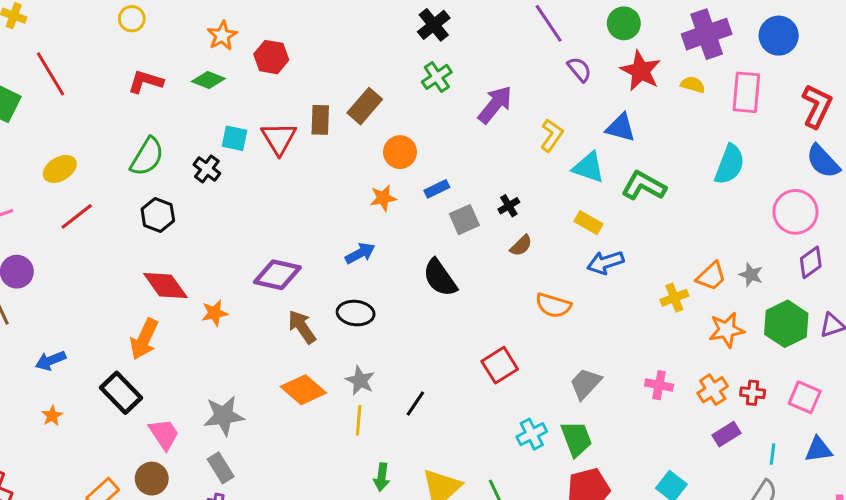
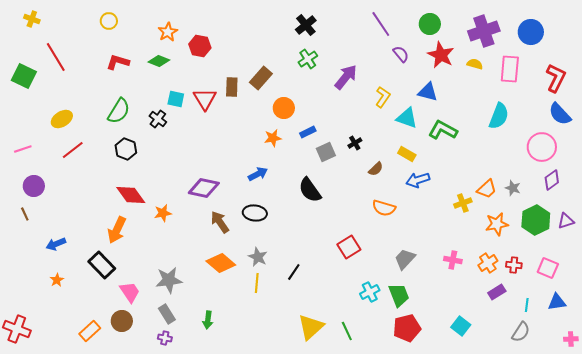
brown semicircle: (521, 246) -> (376, 169), moved
green arrow: (382, 477) -> (208, 320), moved

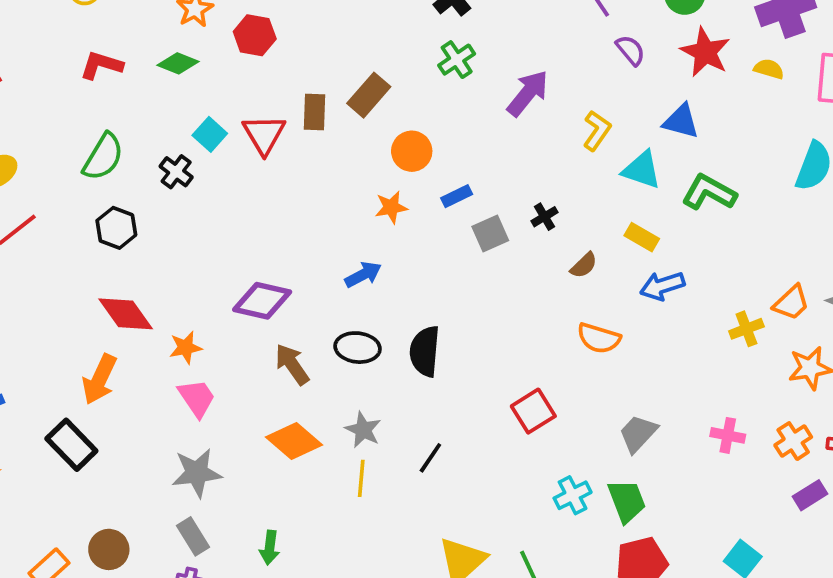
cyan square: (176, 99) -> (210, 134), turned 30
black semicircle: (310, 190) -> (425, 351), moved, turned 40
pink trapezoid: (130, 292) -> (197, 398), moved

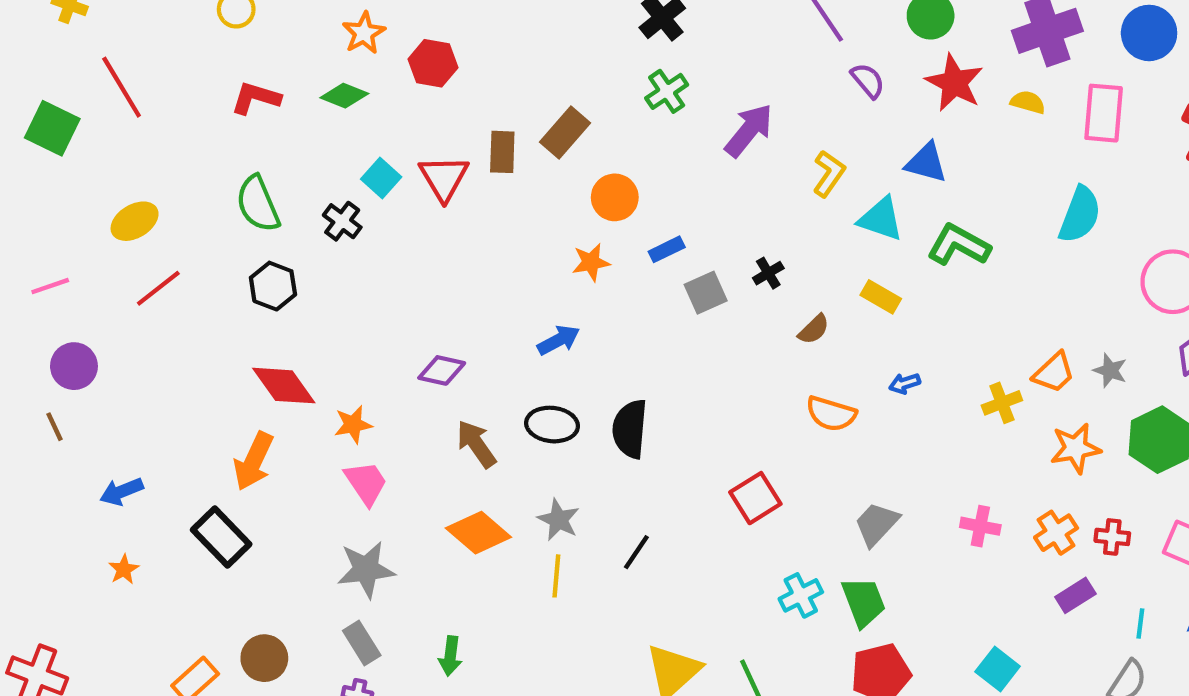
green semicircle: (103, 157) -> (258, 204), turned 126
blue arrow: (662, 286) -> (905, 383), moved, size x0.6
purple diamond: (262, 301) -> (442, 370), size x0.7

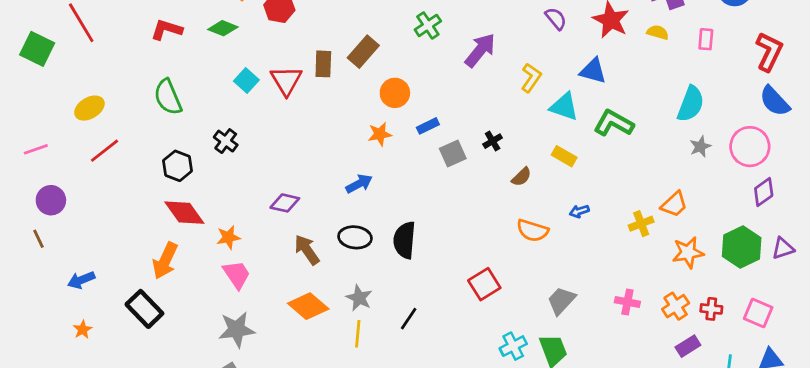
pink rectangle: (1104, 113) -> (706, 39), size x0.6
black cross: (342, 221) -> (226, 141), moved
black hexagon: (273, 286) -> (177, 166), moved
gray star: (1110, 370) -> (700, 147), moved, turned 30

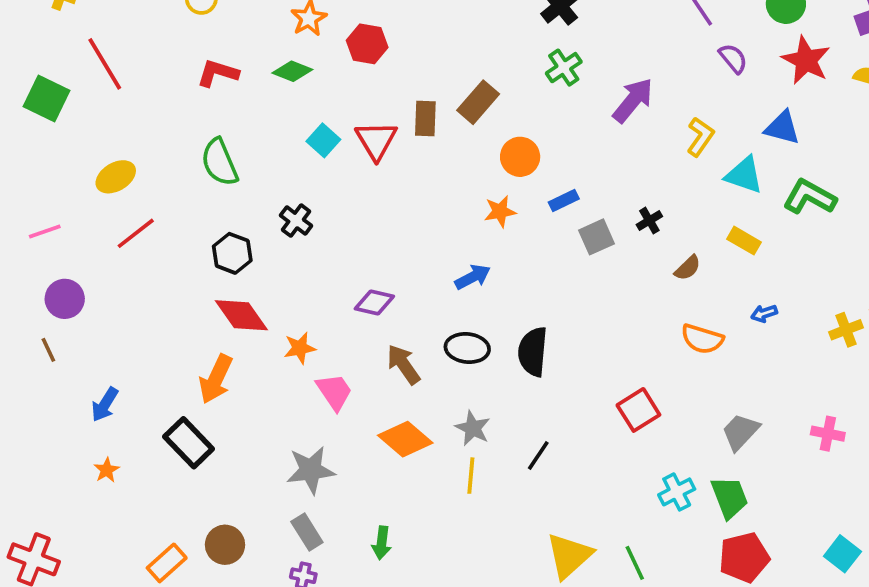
pink trapezoid: (237, 275) -> (334, 392), moved
blue arrow: (81, 280) -> (105, 404), turned -36

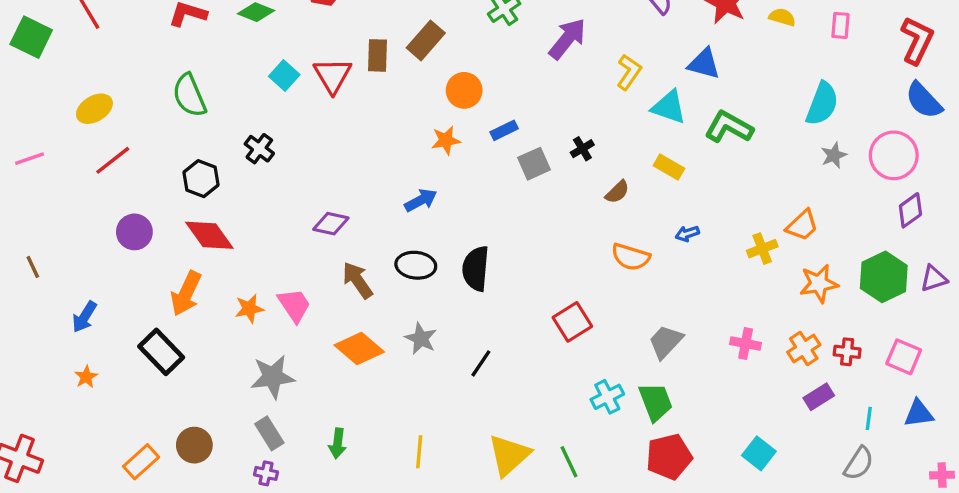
purple circle: (65, 299) -> (134, 232), moved
orange star: (300, 348) -> (249, 309), moved
yellow line: (471, 476) -> (419, 452), moved

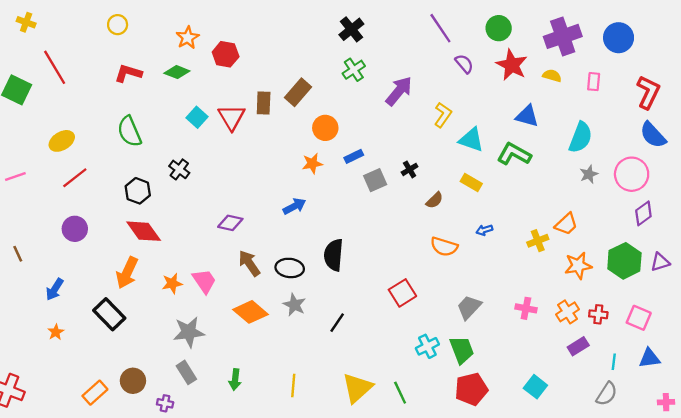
blue triangle: (704, 64) -> (527, 116), moved
purple circle: (134, 232) -> (75, 229), moved
black ellipse: (416, 265) -> (290, 268), moved
purple cross: (266, 473) -> (165, 403), moved

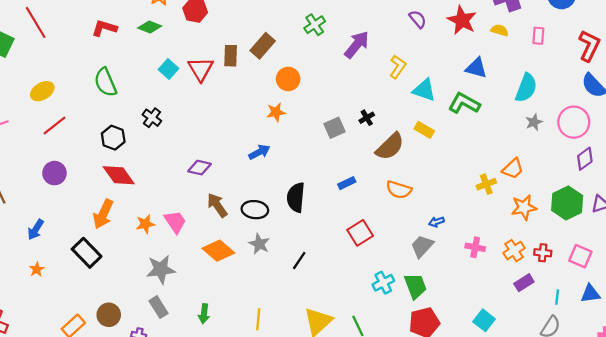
blue rectangle: (354, 156) -> (347, 183), moved
brown semicircle: (435, 200) -> (390, 146), size x1.8
blue arrow: (484, 230) -> (436, 222), moved

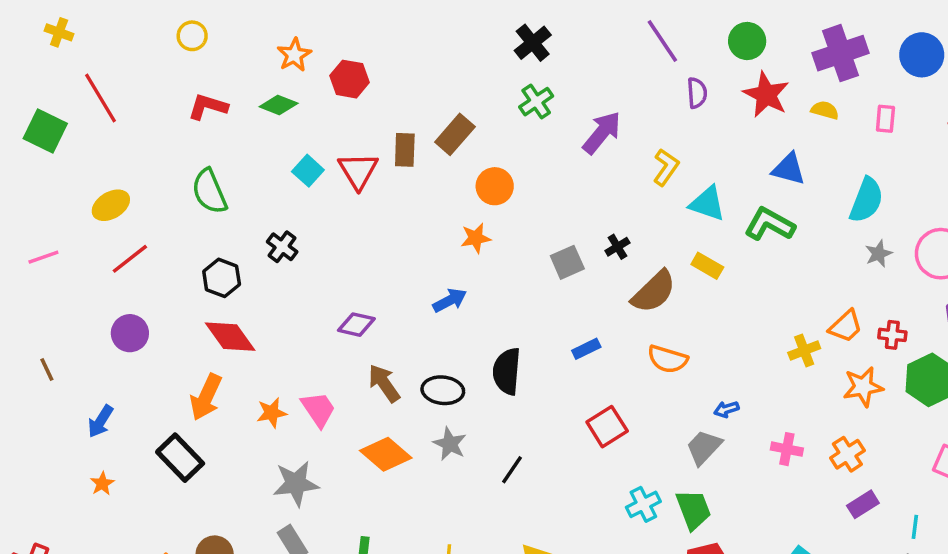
purple semicircle: (418, 19) -> (697, 93), turned 36
red cross: (543, 253) -> (892, 335), moved

